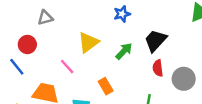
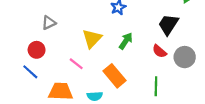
black trapezoid: (155, 41) -> (168, 24), moved
red semicircle: (158, 68) -> (159, 51), turned -32
orange rectangle: (106, 86) -> (115, 76), size x1.5

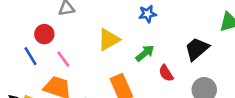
red semicircle: (159, 51) -> (166, 73), moved
pink line: (76, 64) -> (63, 59), moved

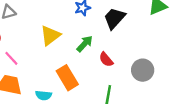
black trapezoid: (197, 49) -> (114, 18), moved

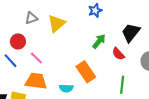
black trapezoid: (114, 18) -> (131, 33), moved
yellow triangle: (50, 36) -> (57, 23), moved

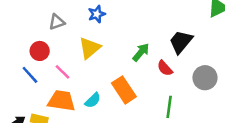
blue star: (95, 10) -> (97, 14), moved
yellow triangle: (57, 23) -> (90, 48), moved
cyan semicircle: (66, 88) -> (93, 100), moved, turned -48

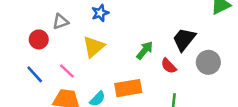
red circle: (40, 51) -> (39, 39), moved
gray circle: (205, 78) -> (208, 62), moved
orange rectangle: (124, 90) -> (128, 88), turned -65

